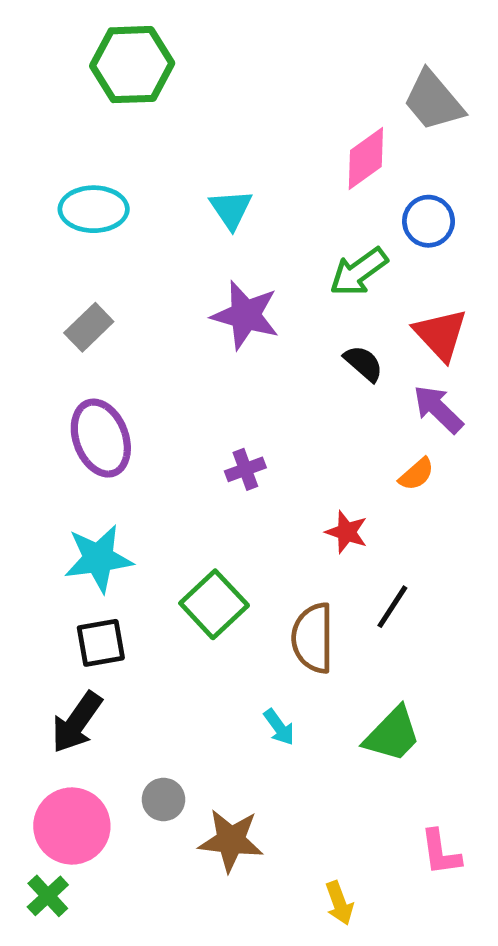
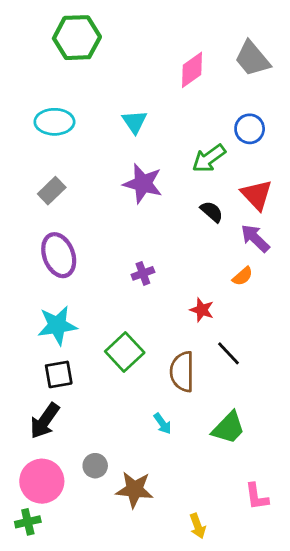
pink diamond: (366, 159) -> (192, 70), moved
black line: (392, 607) -> (229, 353), turned -76
green cross: (48, 896) -> (28, 522), turned 30

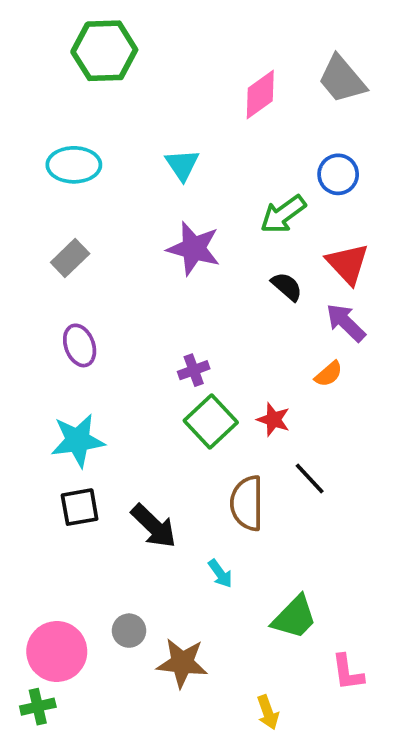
purple ellipse: (59, 255) -> (80, 345), size x0.7
green square: (125, 352) -> (211, 421), moved
black arrow: (45, 421) -> (154, 526), moved, turned -81
green trapezoid: (229, 428) -> (294, 617), moved

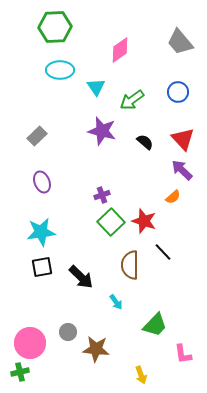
pink diamond: (260, 95) -> (120, 50), moved
cyan ellipse: (74, 165) -> (60, 70), moved
green arrow: (283, 214) -> (132, 100), moved
black semicircle: (287, 287) -> (145, 142), moved
red star: (273, 420) -> (144, 221), size x1.4

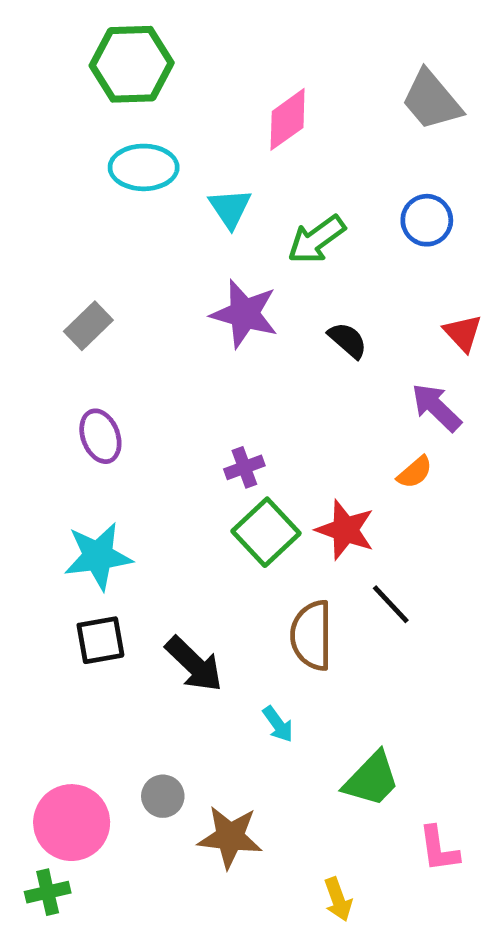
red triangle: (183, 139) -> (463, 333), moved, size x0.7

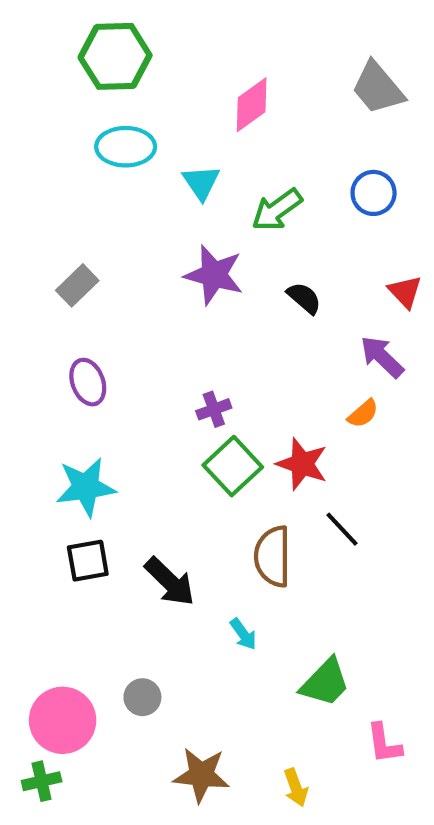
brown star: (230, 837) -> (201, 775), moved

